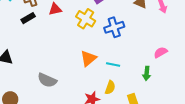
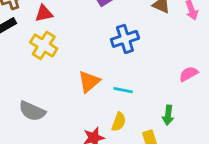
yellow cross: (86, 19) -> (44, 45), moved
green arrow: (147, 73) -> (168, 115), moved

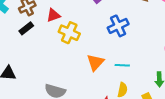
yellow cross: (44, 45) -> (69, 33), moved

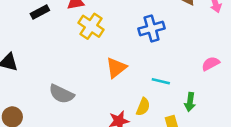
cyan line: (122, 65) -> (161, 81), moved

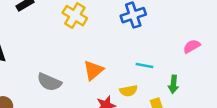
orange triangle: (116, 68) -> (93, 70), moved
yellow semicircle: (143, 107) -> (129, 91), turned 60

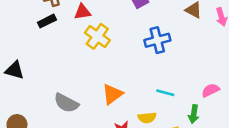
pink semicircle: (192, 46) -> (210, 90), moved

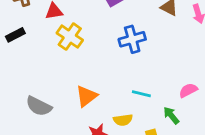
black rectangle: (47, 21) -> (15, 35), moved
green arrow: (194, 114) -> (171, 115), turned 132

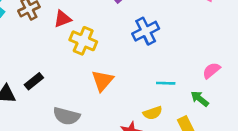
black rectangle: (15, 35) -> (34, 81), moved
orange triangle: (86, 96) -> (102, 81), moved

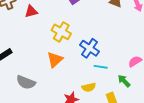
blue cross: (146, 31) -> (90, 48), moved, turned -36
yellow cross: (83, 41) -> (61, 32), moved

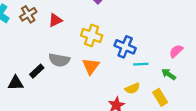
gray semicircle: (26, 82) -> (59, 60), moved

